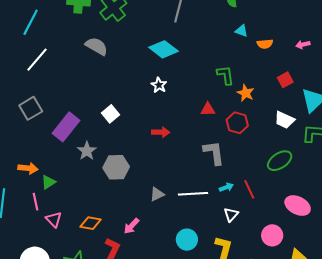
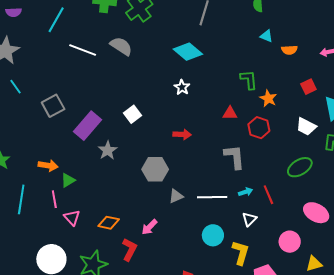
white line: (37, 60) -> (83, 50), moved, turned 68
gray hexagon: (116, 167) -> (155, 169), moved
cyan circle: (187, 240) -> (213, 235), moved

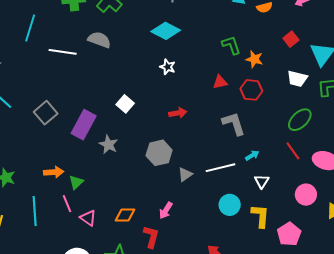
red line: (268, 195) -> (293, 151), moved

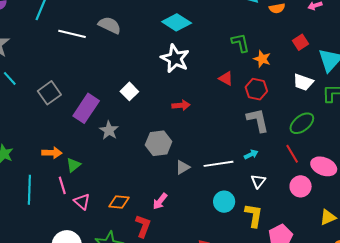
white star: (168, 67) -> (175, 59), size x1.8
red triangle: (220, 82) -> (226, 78), turned 35
gray L-shape: (234, 124) -> (258, 120), moved
pink circle: (306, 195) -> (301, 186), moved

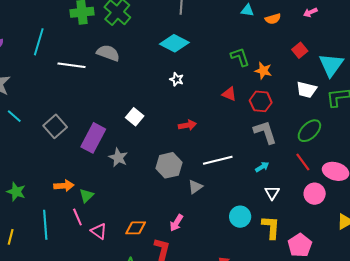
white star: (175, 59) -> (177, 79), size x0.5
white line: (218, 164) -> (218, 160), moved

